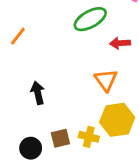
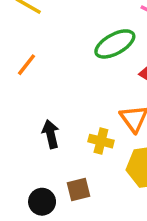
yellow cross: (89, 137) -> (101, 141), moved

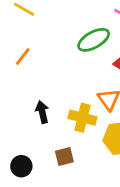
yellow cross: (101, 141) -> (82, 118), size x1.4
black circle: (42, 202) -> (21, 166), moved

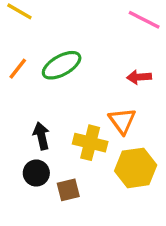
green ellipse: (94, 40) -> (62, 65), moved
black circle: (21, 166) -> (36, 173), moved

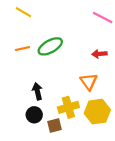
orange line: (18, 69) -> (22, 49), turned 40
yellow cross: (90, 143) -> (68, 107), moved, turned -30

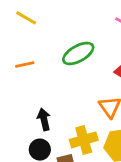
green ellipse: (50, 46) -> (78, 54), moved

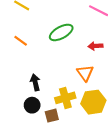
orange line: (25, 64) -> (21, 41), turned 48

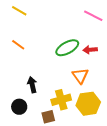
green ellipse: (61, 32) -> (67, 48), moved
black circle: (32, 105) -> (19, 107), moved

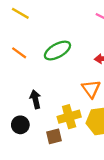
green ellipse: (67, 48) -> (57, 51), moved

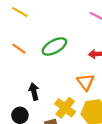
yellow cross: (69, 117) -> (65, 108), turned -36

